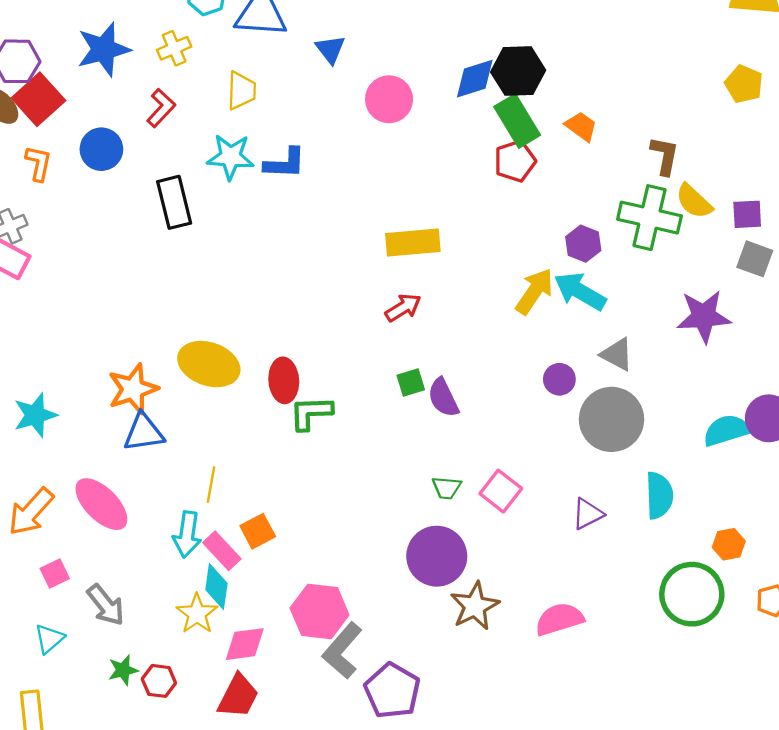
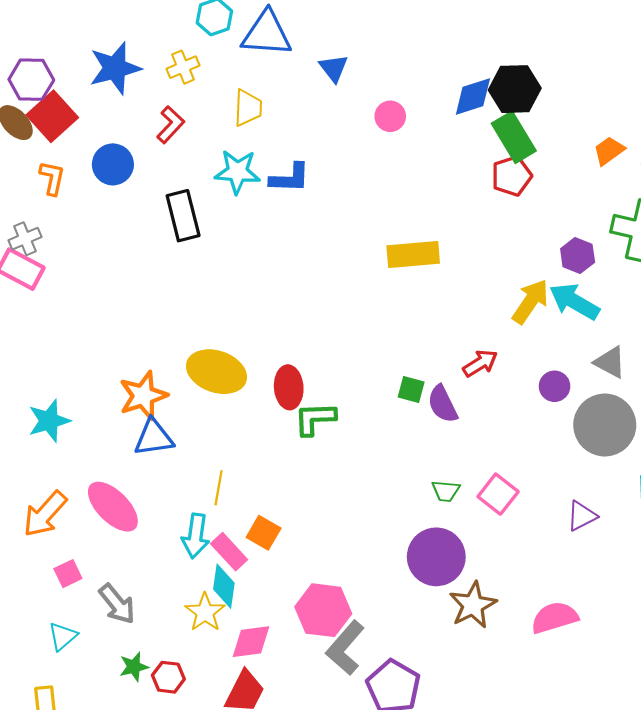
pink circle: (389, 99) -> (390, 116), size x0.7
orange trapezoid: (581, 126) -> (609, 151), moved, turned -72
red arrow: (403, 308) -> (480, 363), moved
green square: (411, 383) -> (411, 389), turned 32
orange square: (258, 531) -> (264, 533), turned -32

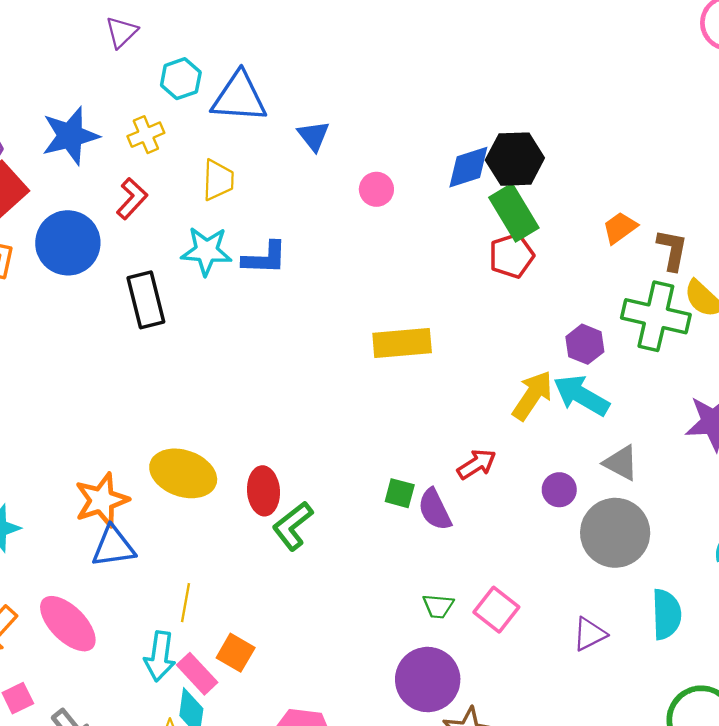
blue circle: (113, 164) -> (68, 243), size x1.4
green L-shape: (315, 419) -> (293, 526), turned -36

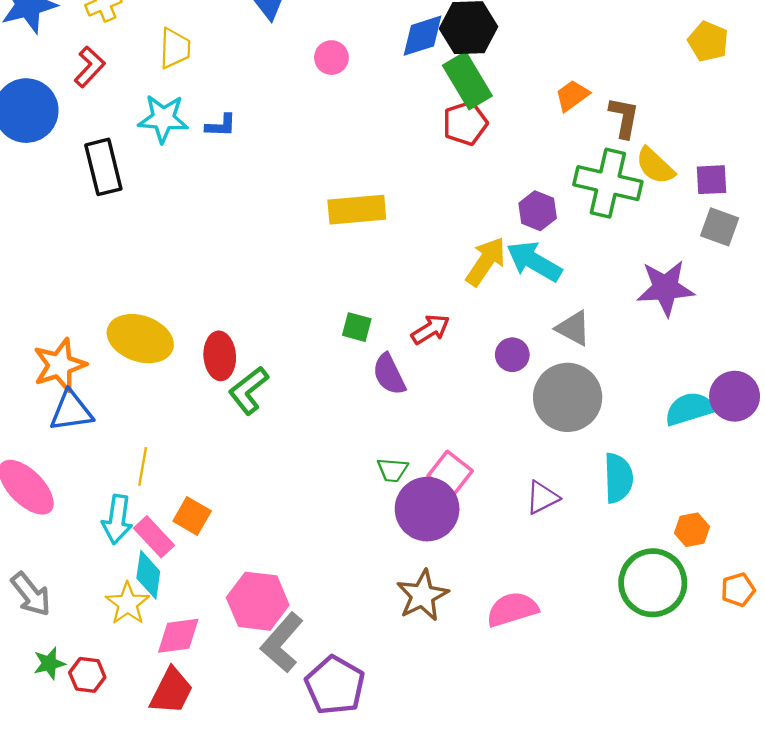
blue L-shape: (265, 258) -> (221, 126), size x0.7
green square: (400, 493) -> (357, 327), moved
purple circle: (428, 680) -> (427, 509), moved

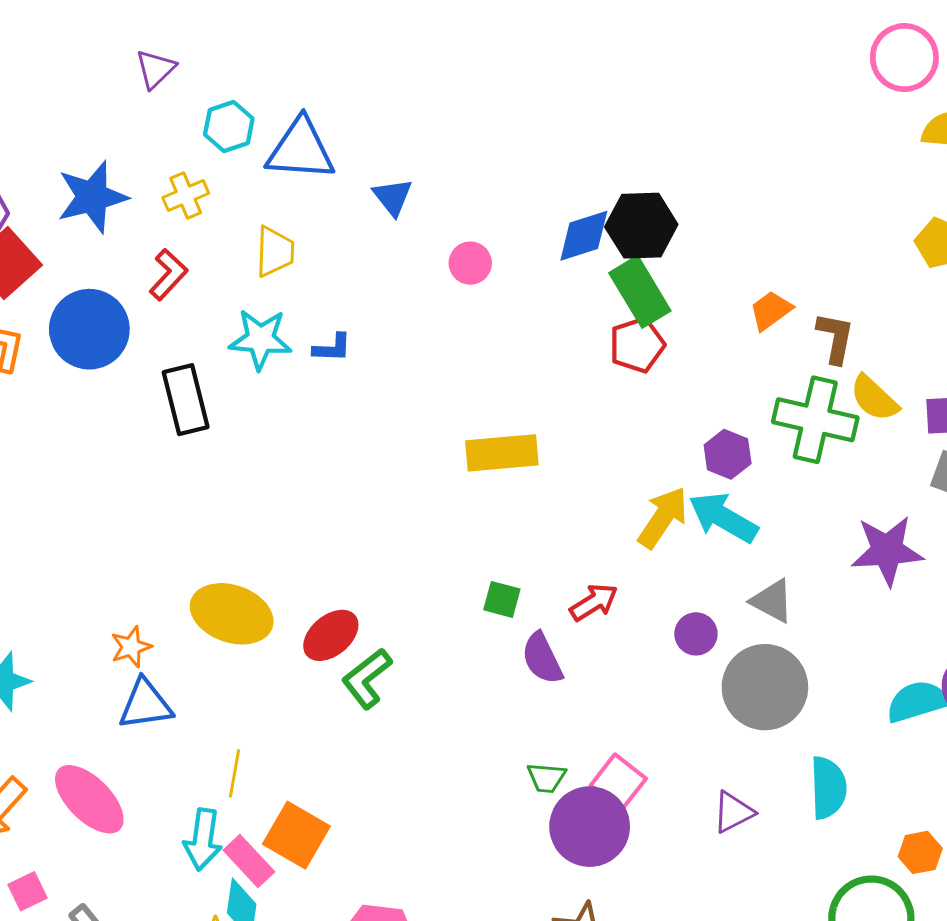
red ellipse: (220, 356) -> (331, 635), turned 54
orange star: (60, 365) -> (131, 647), size x0.6
orange square: (192, 516) -> (296, 835), size x1.4

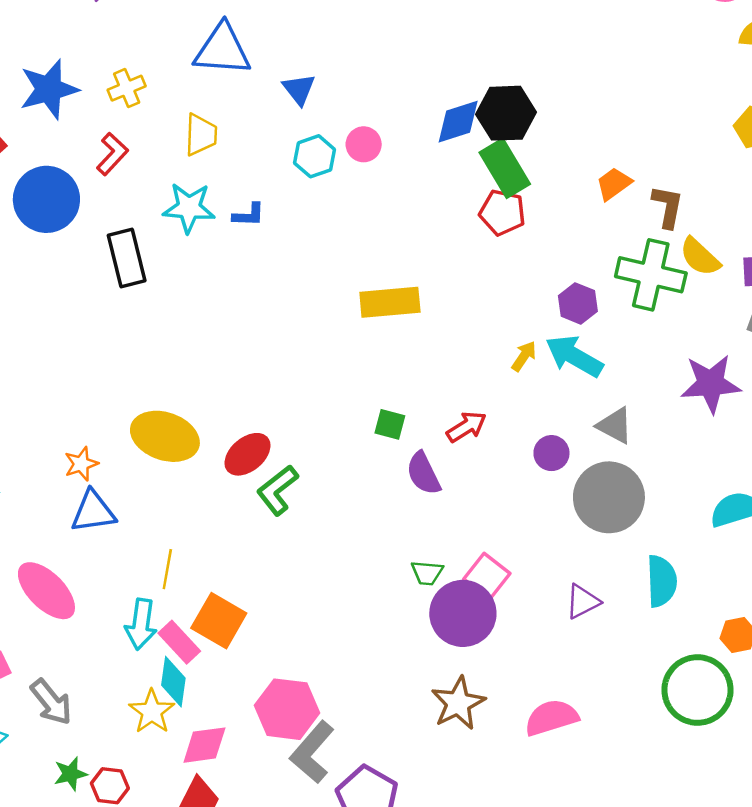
cyan hexagon: (229, 126) -> (315, 156), moved
red pentagon: (637, 345) -> (502, 213), turned 30
yellow arrow: (663, 517) -> (524, 356), size x0.6

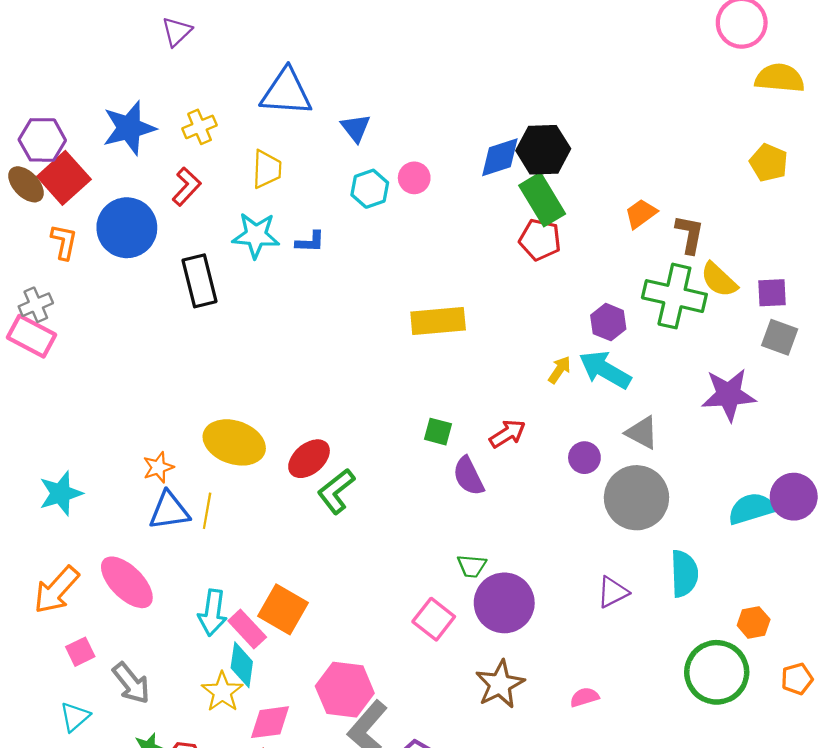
yellow line: (167, 569) -> (207, 511), moved
pink square: (487, 576) -> (434, 619), moved
pink semicircle: (551, 718) -> (584, 697), size x0.6

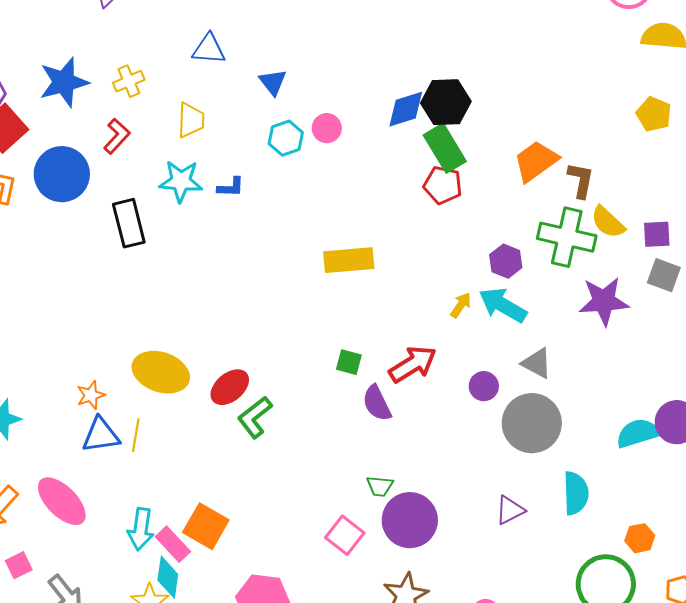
blue triangle: (286, 92) -> (209, 49), size x0.7
orange trapezoid: (641, 214) -> (536, 161), size x1.5
purple star: (729, 395) -> (604, 301), moved
red arrow: (507, 434) -> (413, 364), size x1.4

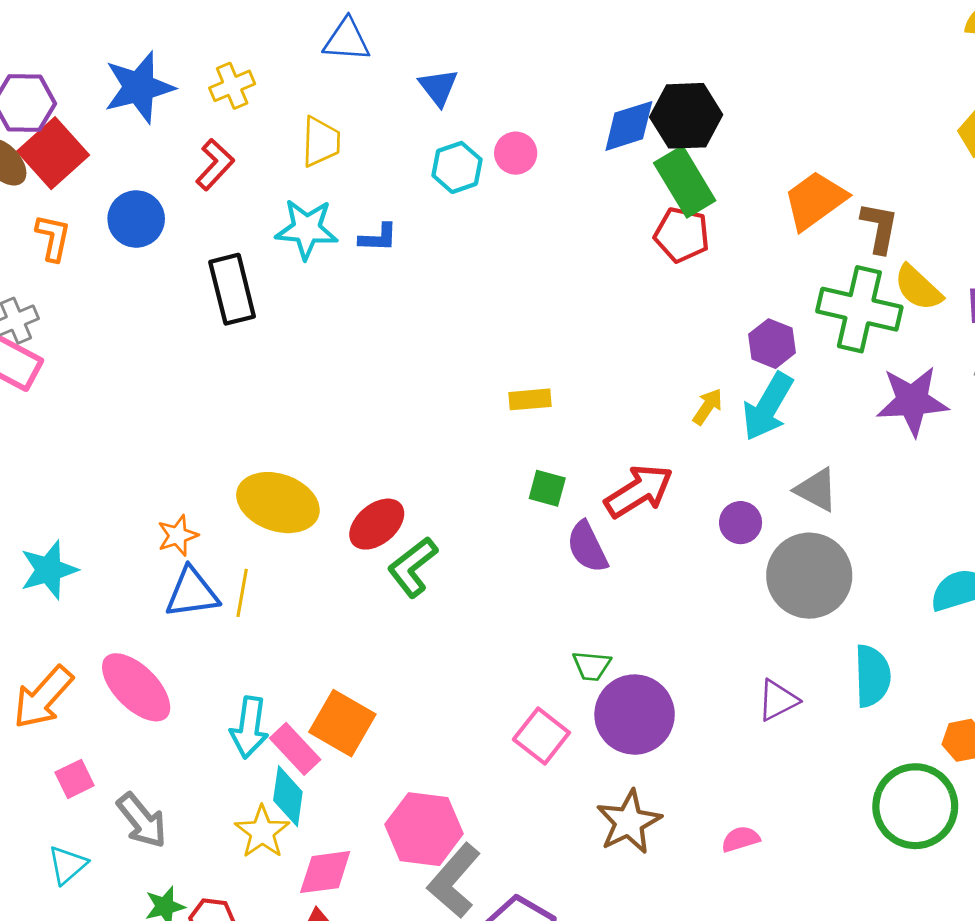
blue circle: (62, 174) -> (136, 219), size x0.7
yellow rectangle: (349, 260) -> (530, 399), moved, size x0.6
cyan arrow: (503, 305) -> (768, 407), turned -90

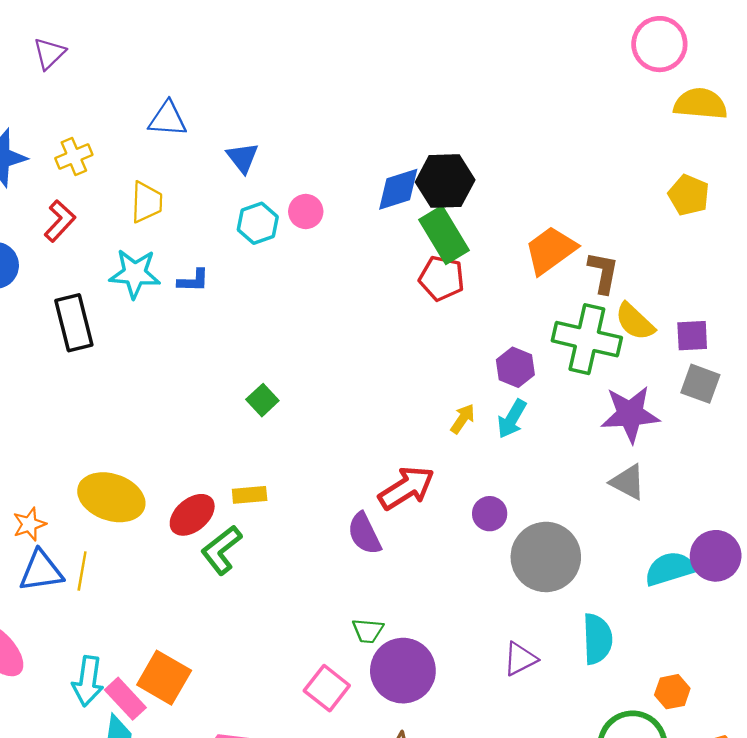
yellow rectangle: (530, 399) -> (250, 495), moved
cyan arrow: (768, 407) -> (512, 419), size x0.7
green square: (547, 488) -> (262, 400), moved, turned 32
gray triangle: (816, 490) -> (628, 482), moved

